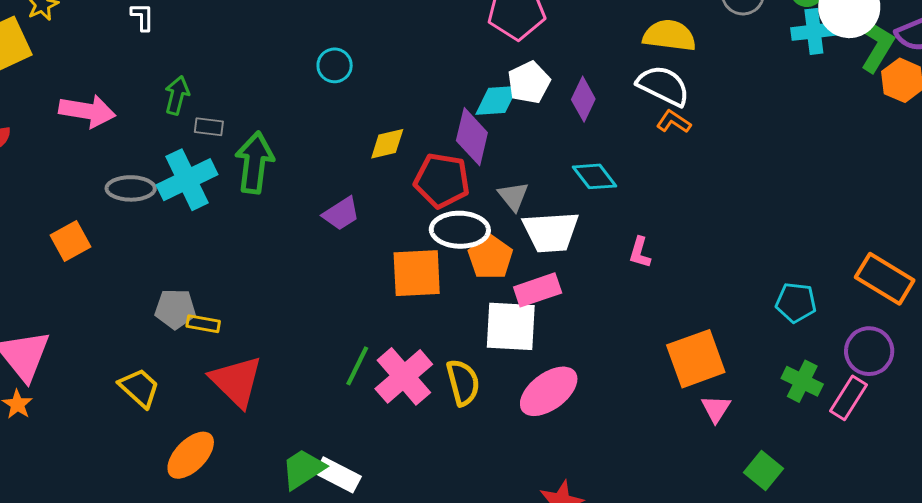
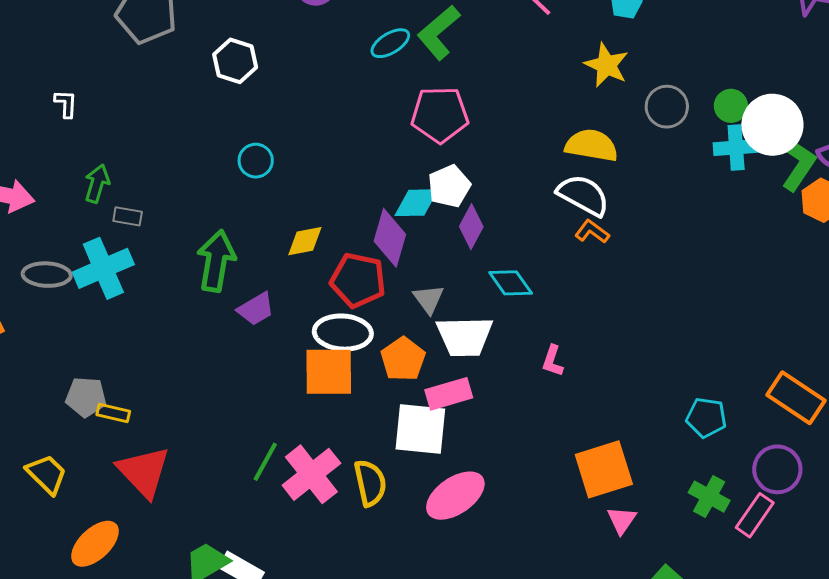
purple diamond: (583, 99) -> (471, 227), moved
green arrow: (254, 163) -> (216, 261), moved
white ellipse: (460, 230) -> (343, 333), moved

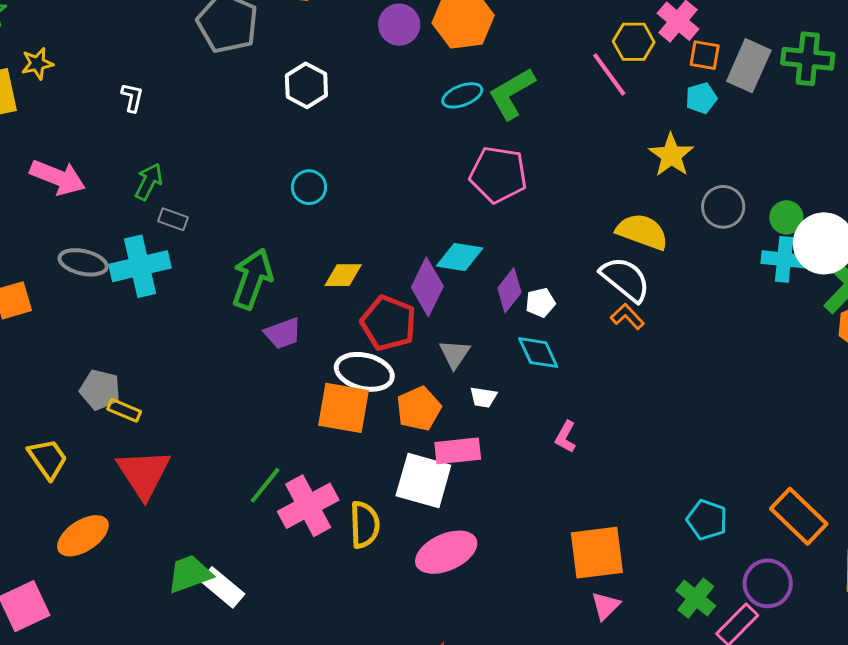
white pentagon: (449, 186) -> (540, 303), moved, size x0.7
white trapezoid: (464, 336) -> (483, 397), size x0.5

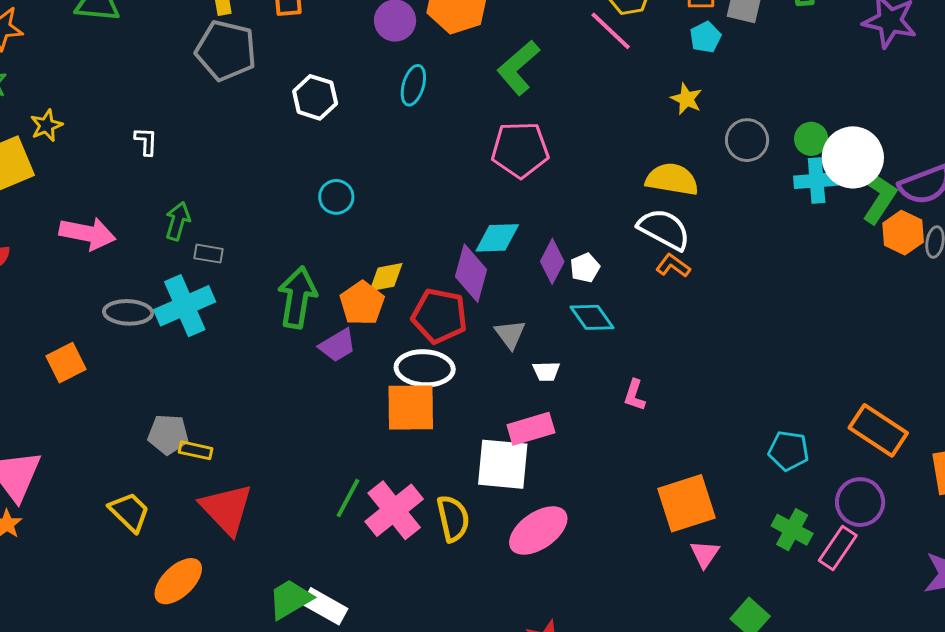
cyan ellipse: (462, 95) -> (413, 85), moved, turned -42
yellow star: (671, 155) -> (686, 99), size x0.7
orange pentagon: (419, 409) -> (362, 303), moved

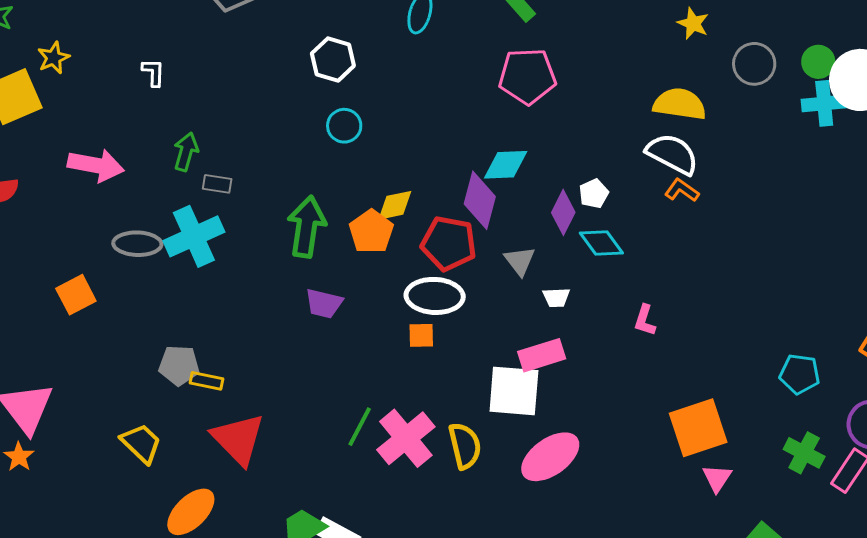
white hexagon: (315, 97) -> (333, 59), moved
purple diamond: (552, 261) -> (563, 212), moved
purple trapezoid: (337, 345) -> (324, 303), moved, turned 45
orange square: (411, 408) -> (421, 335), size x0.5

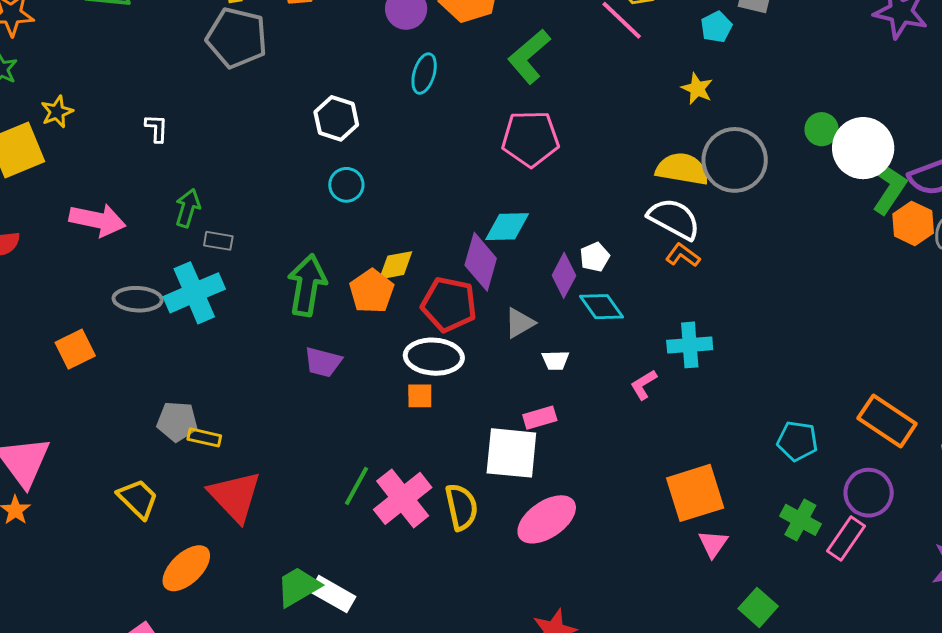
gray circle: (754, 64) -> (735, 160), moved, size x1.5
cyan cross: (824, 103) -> (690, 345), moved
gray triangle: (520, 261) -> (520, 323), turned 36
pink L-shape: (645, 320) -> (644, 385), turned 40
pink rectangle: (542, 355) -> (540, 418), size x0.7

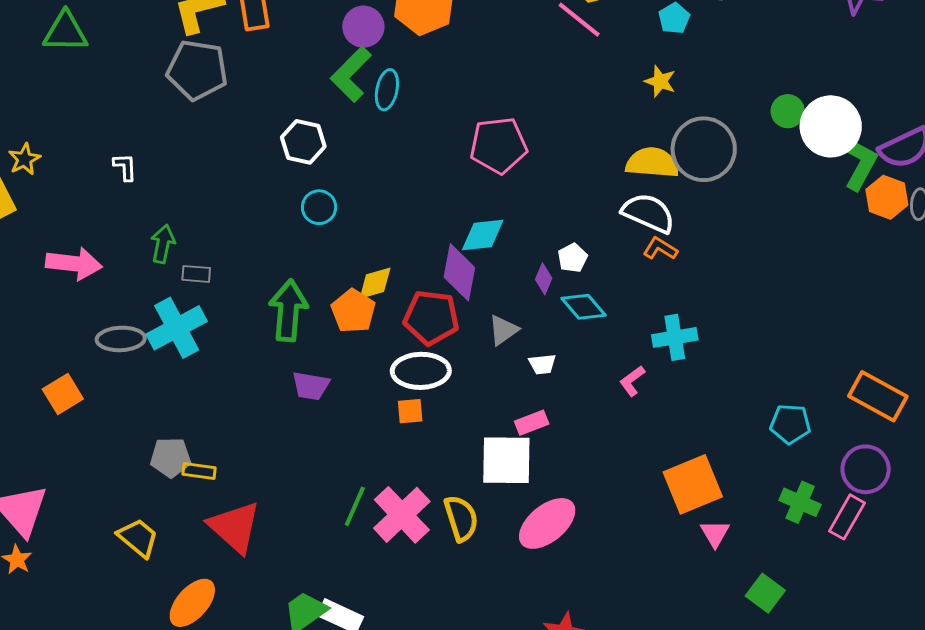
green L-shape: (529, 56) -> (351, 74), moved
purple diamond: (564, 275) -> (544, 279), size x0.7

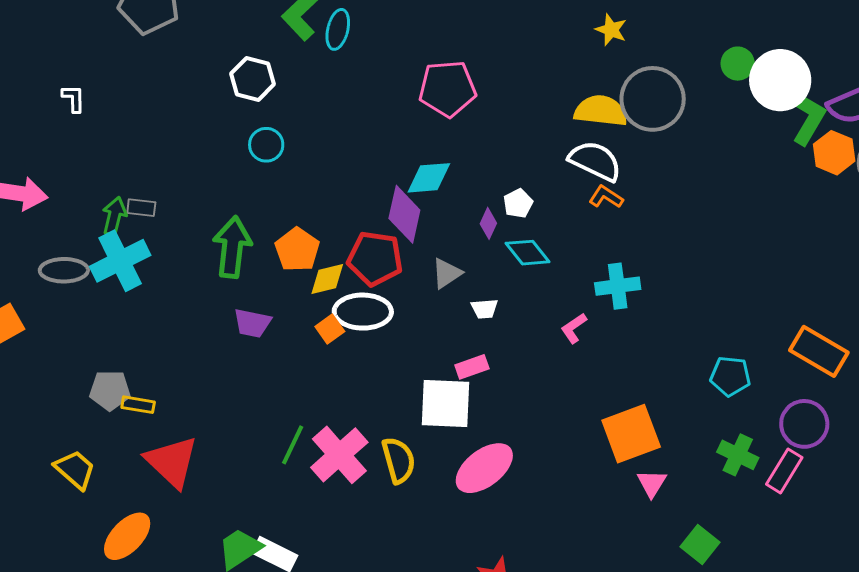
green arrow: (163, 244) -> (114, 216), moved
yellow diamond: (375, 283) -> (327, 279), moved
orange square: (410, 411) -> (330, 329), moved, turned -32

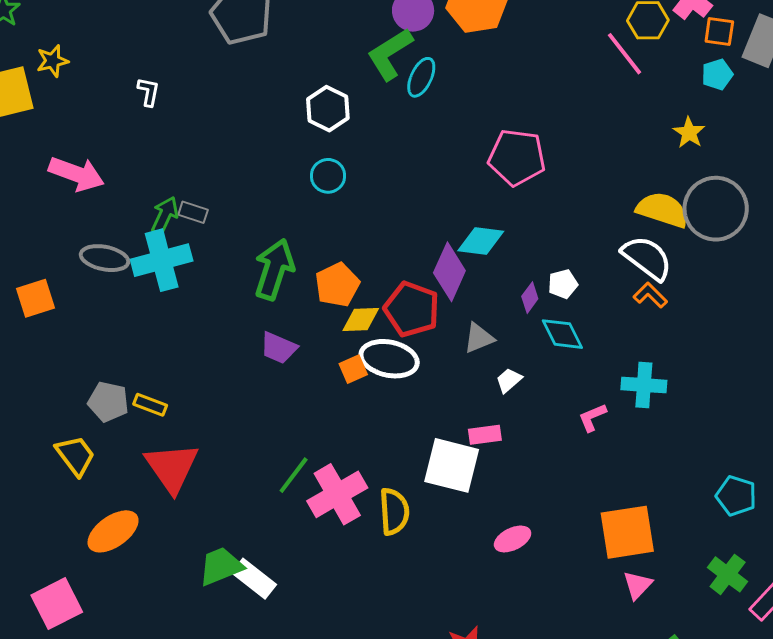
white trapezoid: (484, 309) -> (509, 380), turned 132
gray pentagon: (110, 390) -> (108, 402), moved
pink ellipse: (484, 468) -> (513, 539), moved, size x0.6

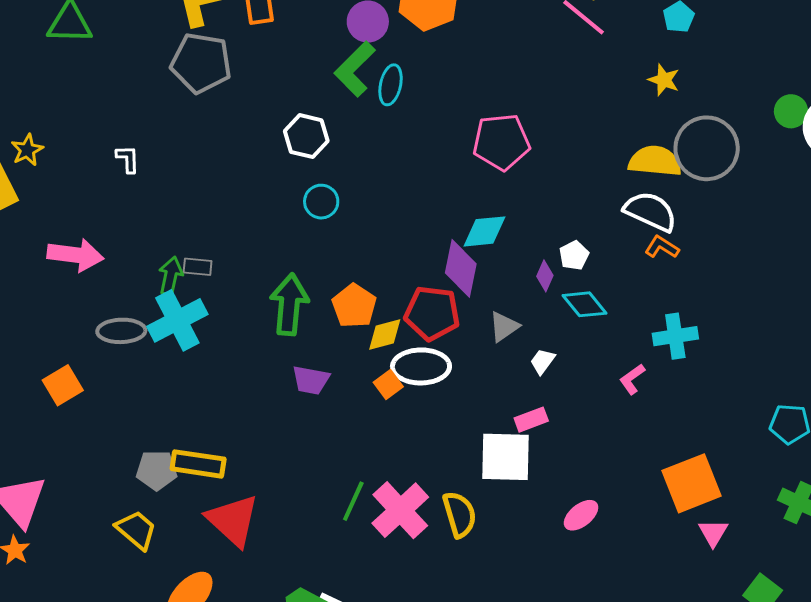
yellow rectangle: (150, 405) -> (198, 464), size x1.6

